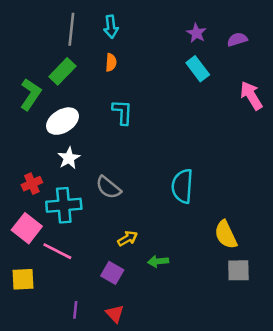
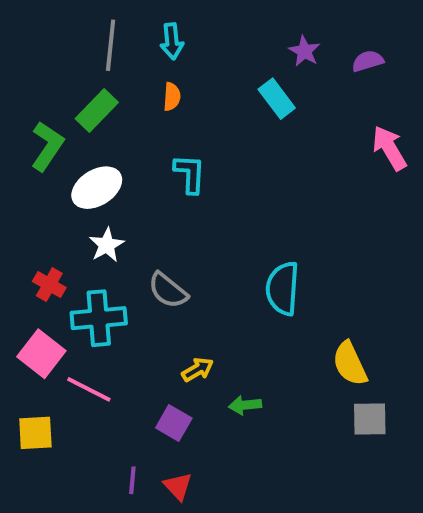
cyan rectangle: (198, 69) -> (277, 99), moved
red cross: (32, 184) -> (49, 285), turned -36
purple line: (75, 310) -> (132, 480), moved

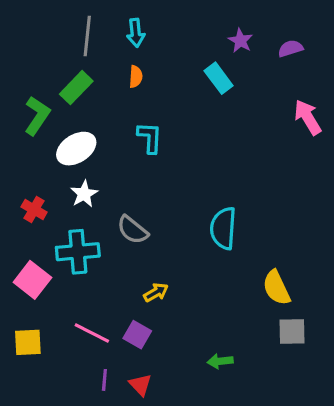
red cross: (49, 285) -> (34, 210), moved
pink line: (89, 389) -> (92, 333), moved
green arrow: (245, 405) -> (220, 361), moved

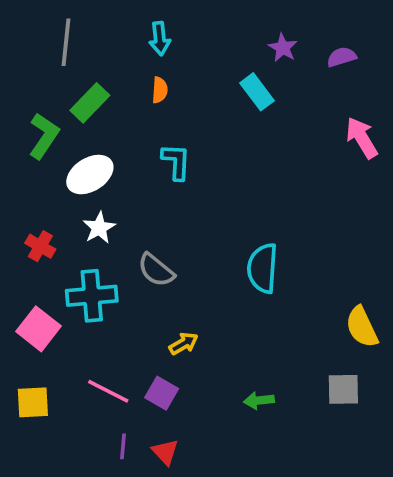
gray line: (87, 36) -> (66, 42), moved
yellow semicircle: (276, 288) -> (362, 327), moved
green arrow: (220, 361) -> (259, 400), moved

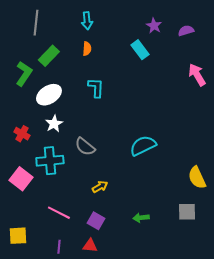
cyan semicircle: (263, 268) -> (143, 146), turned 60
purple square: (162, 393) -> (96, 221), moved
yellow square: (33, 402) -> (18, 236), moved
purple line: (123, 446) -> (59, 247), moved
red triangle: (165, 452) -> (90, 246), turned -42

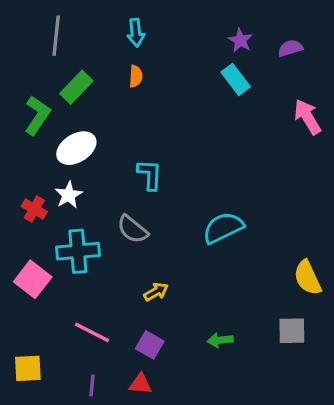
cyan rectangle: (140, 50) -> (236, 79), moved
cyan L-shape: (96, 88) -> (150, 175), moved
white star: (54, 124) -> (69, 195), moved

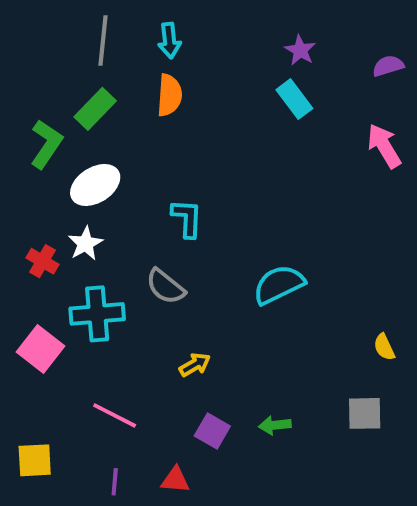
gray line: (56, 36) -> (103, 40), moved
purple semicircle: (290, 48) -> (388, 66), moved
orange semicircle: (136, 76) -> (169, 95), size x1.5
yellow semicircle: (307, 278) -> (384, 347), size x0.6
purple square: (150, 345) -> (212, 431), moved

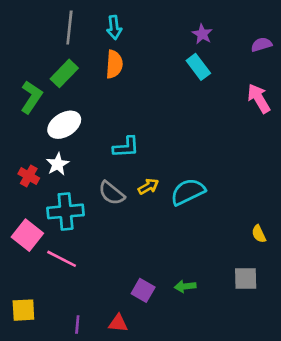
cyan L-shape: (187, 218) -> (126, 147), turned 84
yellow arrow: (195, 365) -> (148, 186), moved
pink line: (115, 415) -> (62, 259), moved

